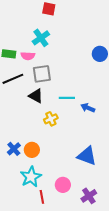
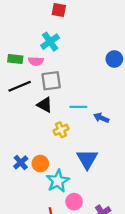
blue triangle: (87, 156) -> (87, 159), moved, turned 40
cyan star: (31, 177) -> (58, 181), moved

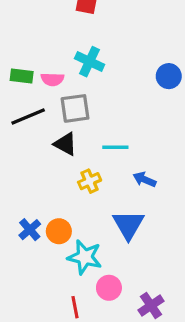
cyan cross: (50, 42) -> (90, 62), moved, turned -30
blue arrow: (101, 118) -> (144, 180), moved
cyan star: (58, 181) -> (85, 257), turned -30

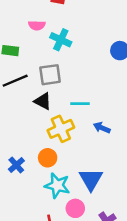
pink semicircle: (52, 79) -> (37, 25), moved
yellow cross: (90, 181) -> (61, 129), size x1.5
blue triangle: (128, 225) -> (91, 179), moved
orange circle: (59, 231) -> (48, 158), moved

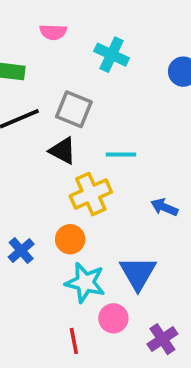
cyan cross: (61, 40) -> (112, 55), moved
gray square: (50, 75) -> (74, 109), turned 30
blue arrow: (102, 128) -> (164, 207), moved

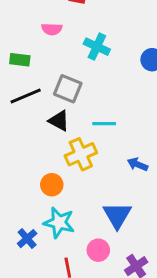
orange circle: (70, 239) -> (52, 185), moved
blue cross: (21, 251) -> (27, 239), moved
cyan star: (85, 283) -> (59, 223), moved

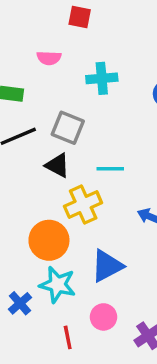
cyan cross: (97, 47) -> (102, 78), turned -30
orange circle: (52, 185) -> (49, 240), size x1.5
blue triangle: (117, 215) -> (107, 266), moved, turned 32

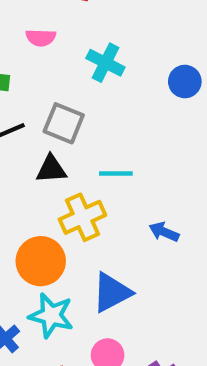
cyan cross: (102, 78) -> (105, 63), turned 32
black triangle: (57, 165) -> (51, 169), turned -32

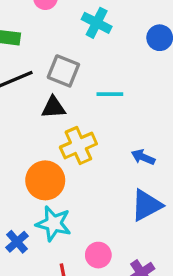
cyan line: (116, 173) -> (110, 94), moved
blue triangle: (112, 292) -> (146, 205), moved

